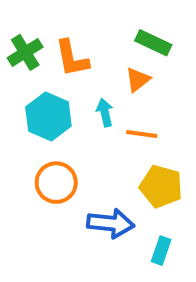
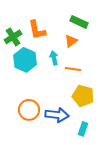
green cross: (25, 52) -> (13, 37), moved
orange circle: (56, 183) -> (29, 110), moved

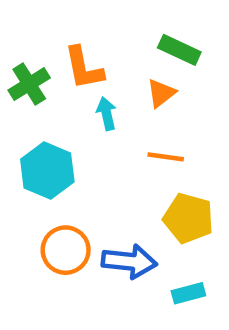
cyan arrow: (54, 58) -> (107, 114), moved
cyan hexagon: (25, 60) -> (47, 170), moved
cyan rectangle: (83, 129) -> (188, 293), turned 56

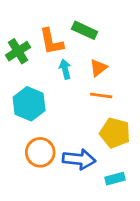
green rectangle: (179, 50) -> (85, 30), moved
orange triangle: (161, 93) -> (98, 68), moved

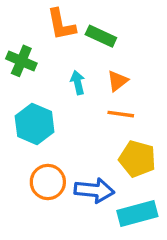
orange L-shape: (51, 41) -> (61, 24), moved
green cross: (18, 51) -> (21, 61), turned -35
cyan rectangle: (115, 179) -> (137, 214), size x1.6

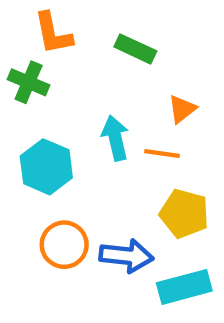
orange L-shape: (61, 24) -> (53, 33), moved
orange triangle: (117, 81) -> (182, 109), moved
cyan arrow: (78, 83) -> (115, 138), moved, size x1.4

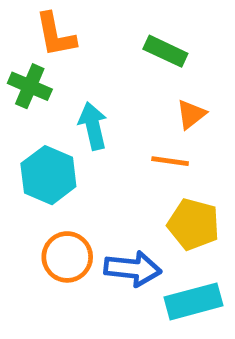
green rectangle: (135, 49) -> (165, 51), moved
cyan arrow: (115, 138) -> (93, 126), moved

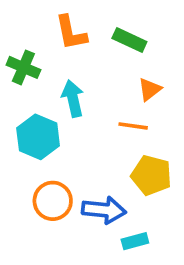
orange L-shape: (55, 35) -> (71, 33), moved
cyan rectangle: (193, 301) -> (135, 241), moved, size x0.6

